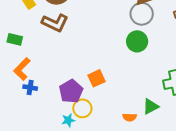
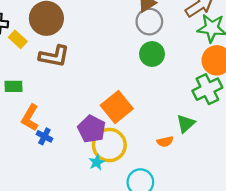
orange square: (97, 78) -> (117, 107), size x1.5
blue cross: (30, 88) -> (44, 136), turned 32
yellow circle: (82, 108) -> (109, 145), size x1.5

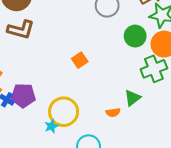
green circle: (152, 54) -> (135, 36), moved
orange square: (117, 107) -> (80, 60), moved, size x0.6
purple pentagon: (92, 129) -> (23, 96), moved, turned -30

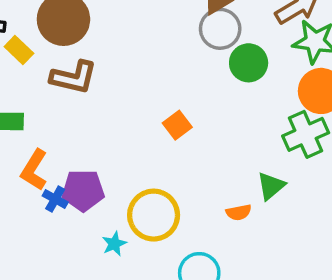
green circle: (135, 36) -> (249, 63), moved
cyan star: (51, 126) -> (114, 244), moved

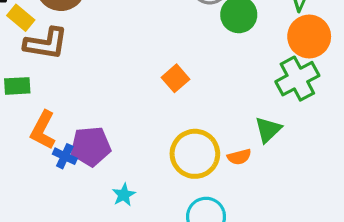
brown L-shape: (74, 77) -> (46, 43), moved
yellow circle: (154, 215) -> (195, 154), moved

